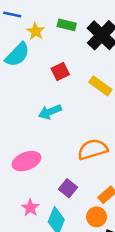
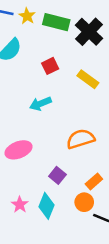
green rectangle: (67, 25) -> (56, 22), size x1.5
yellow star: (36, 31) -> (27, 16), moved
pink star: (30, 208) -> (20, 205), moved

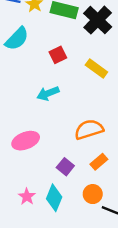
orange rectangle: (94, 182) -> (99, 162), moved

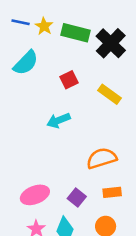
pink ellipse: (26, 141) -> (35, 195), moved
orange rectangle: (99, 162) -> (112, 192), turned 35

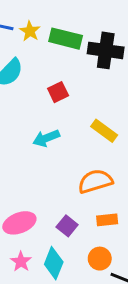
black cross: (111, 43) -> (106, 50), turned -36
yellow rectangle: (109, 94) -> (104, 131), moved

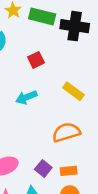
orange rectangle: (107, 220) -> (69, 171), moved

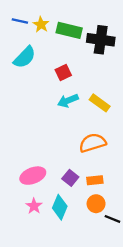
cyan arrow: (26, 97) -> (68, 101), moved

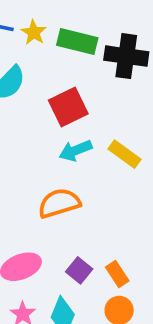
red square: (63, 73) -> (68, 107), size x1.5
orange semicircle: (93, 143) -> (59, 203), moved
orange rectangle: (95, 180) -> (117, 274), turned 63

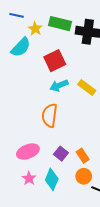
yellow star: (34, 32) -> (35, 29), moved
orange semicircle: (59, 203) -> (50, 115), turned -65

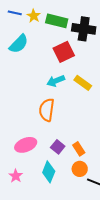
yellow star: (35, 29) -> (34, 16), moved
red square: (55, 61) -> (64, 52), moved
pink star: (29, 178) -> (16, 176), moved

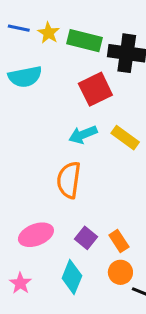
cyan semicircle: (19, 44) -> (25, 77), turned 35

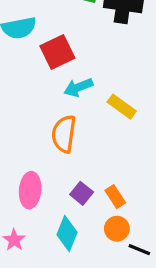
red square: (95, 89) -> (57, 52), moved
yellow rectangle: (125, 138) -> (122, 107), moved
pink ellipse: (36, 235) -> (30, 190), turned -64

